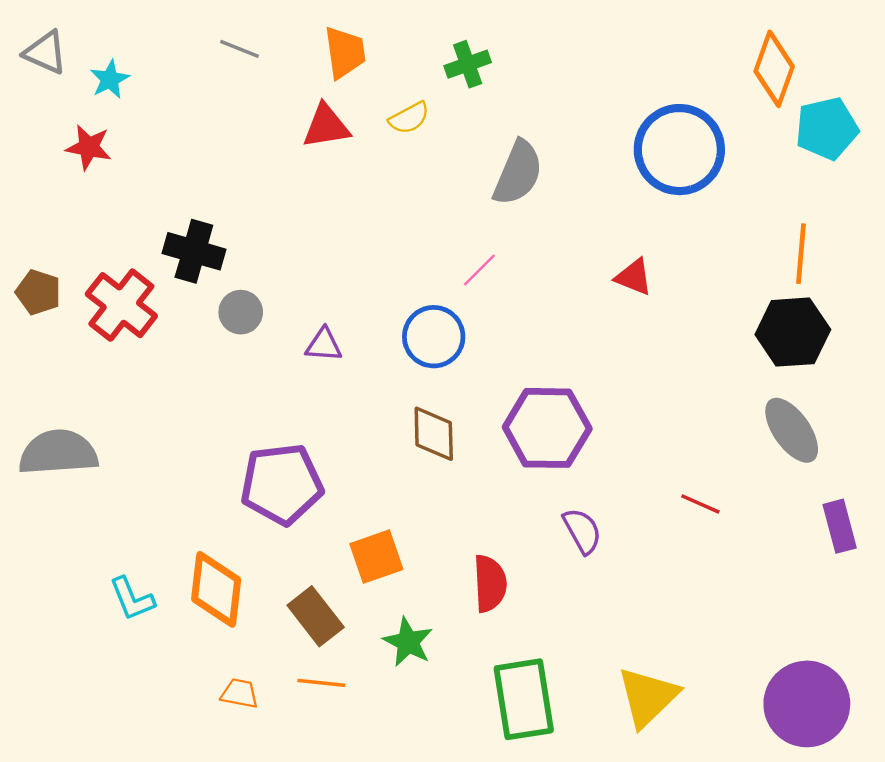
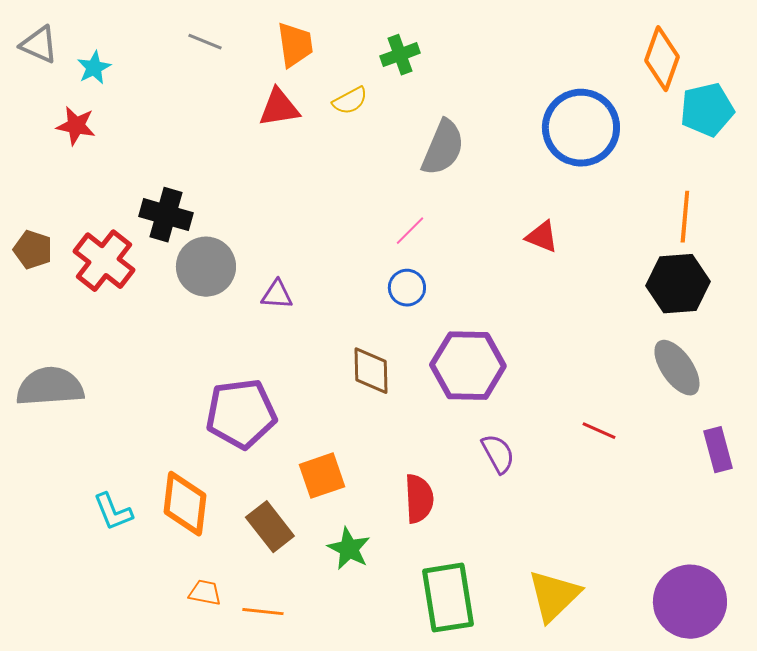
gray circle: (241, 312) -> (206, 267), size x1.6
blue circle: (434, 337) -> (407, 288), moved, size x0.7
orange line: (321, 683) -> (263, 612), moved

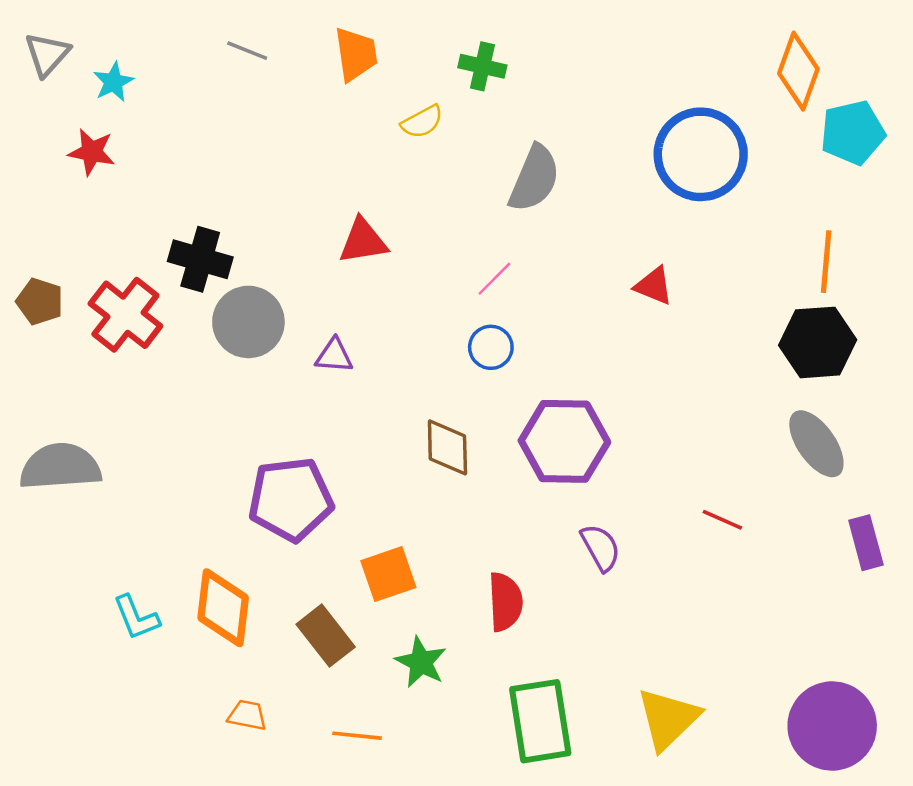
gray triangle: (39, 45) -> (47, 54), turned 48
green cross: (400, 55) -> (482, 66), turned 33
red triangle: (279, 108) -> (363, 241), moved
orange line: (263, 612) -> (357, 736), moved

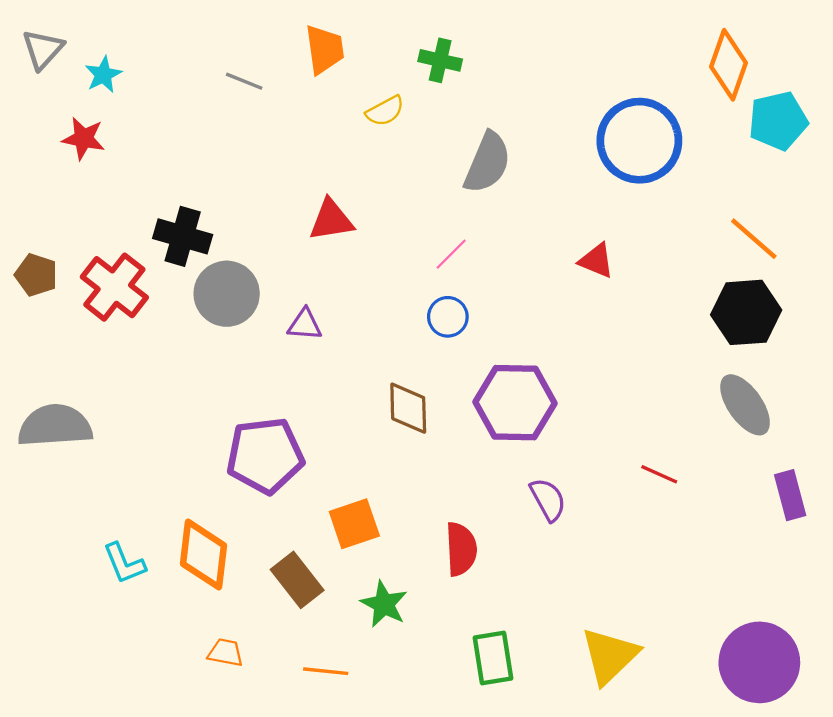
gray line: (247, 51) -> (244, 81), moved
orange line: (826, 262) -> (754, 239), turned -54
green rectangle: (540, 721) -> (493, 658), size x0.7

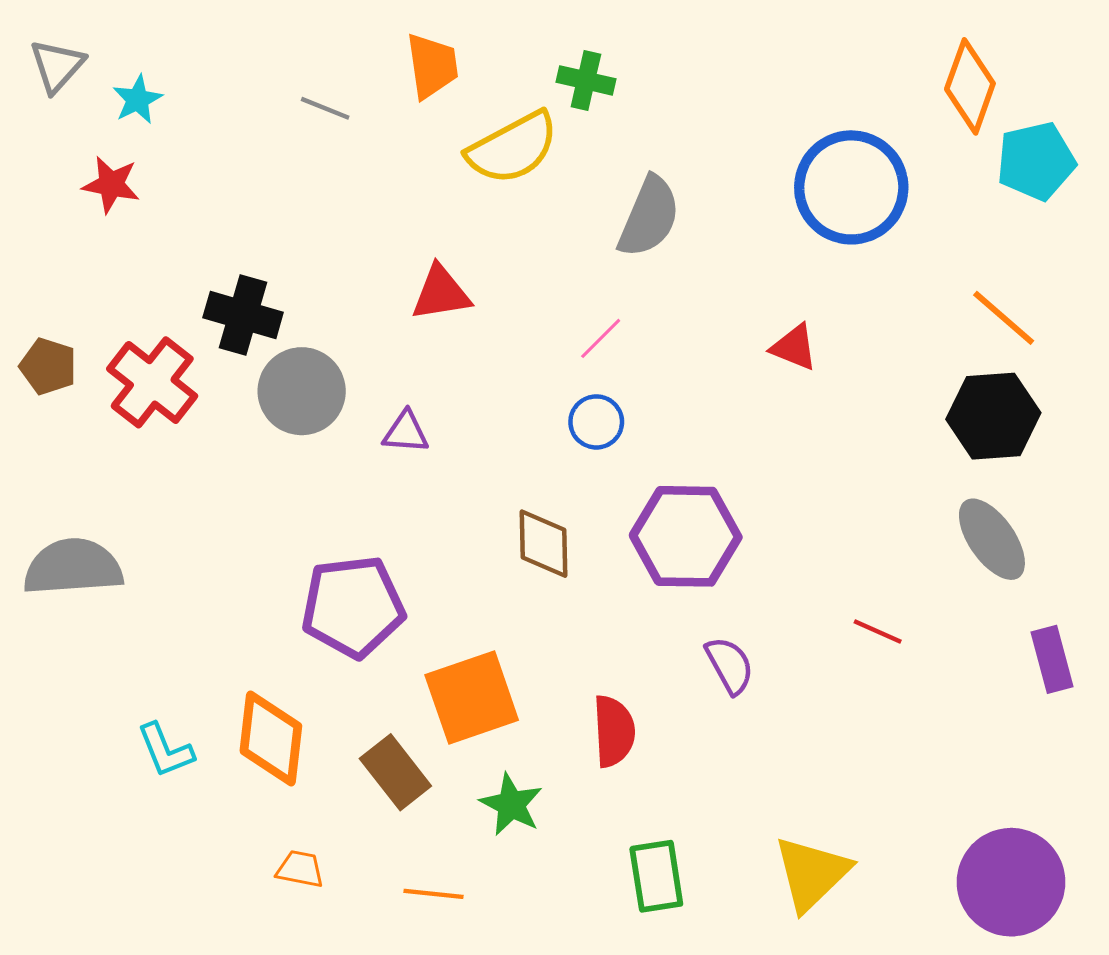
yellow semicircle: (385, 111) -> (513, 148), size x1.8
orange square: (354, 524) -> (472, 698), size x1.4

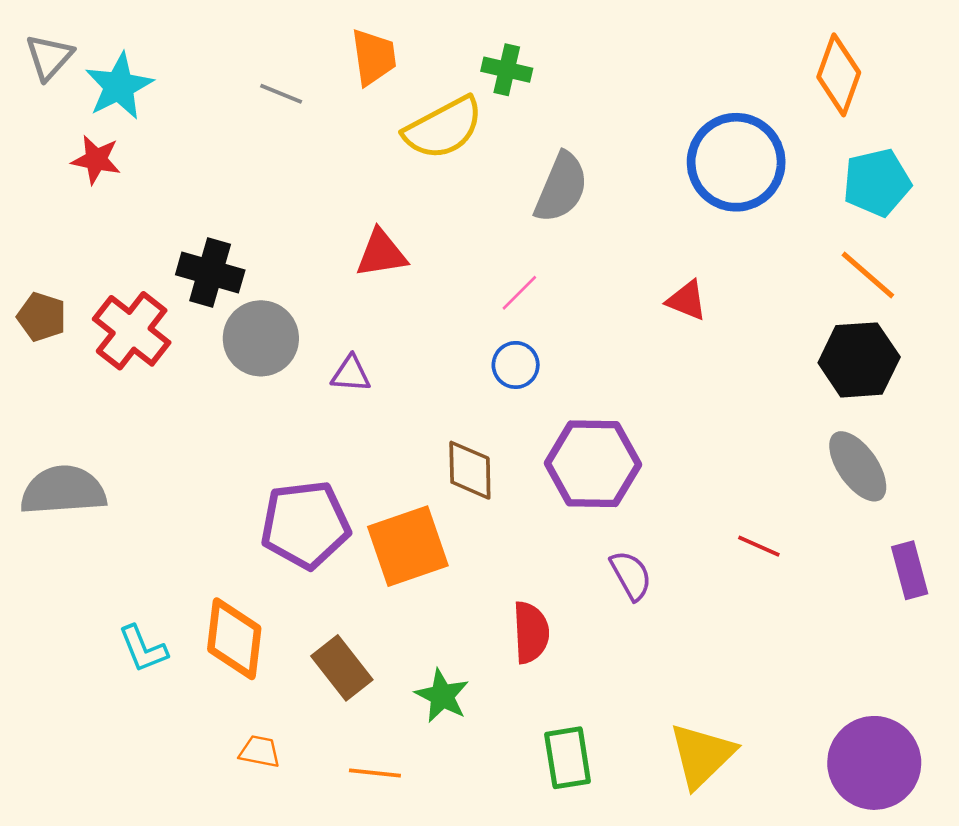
cyan star: (138, 100) -> (119, 86), size x1.6
cyan pentagon: (1036, 161) -> (877, 182), moved
orange square: (472, 698) -> (408, 546), moved

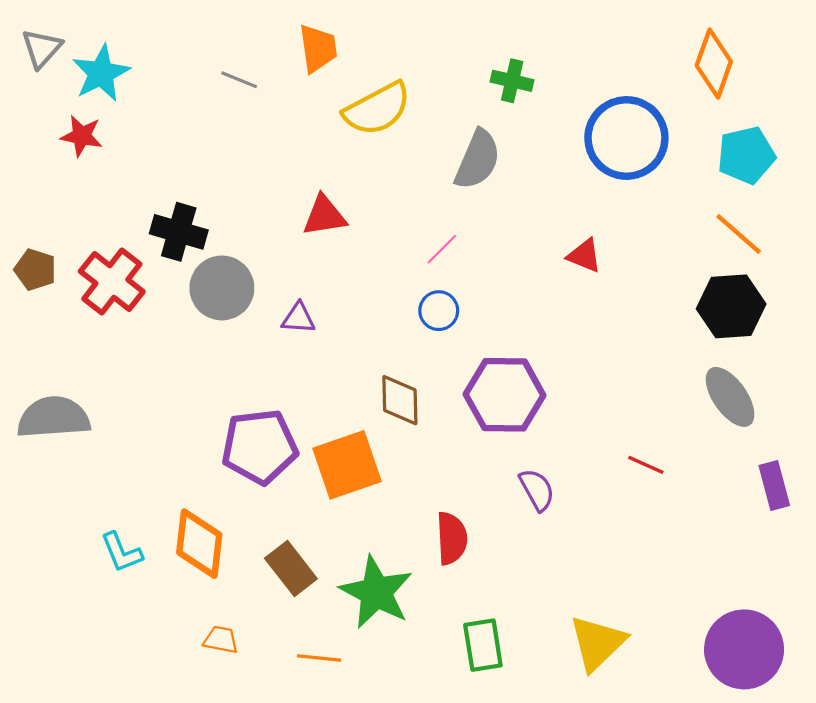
green cross: (507, 70) -> (512, 81), moved
green star: (442, 696) -> (376, 592), size x1.6

